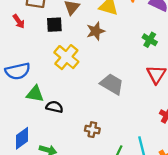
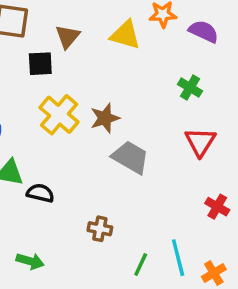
brown star: (96, 31) -> (105, 118), moved

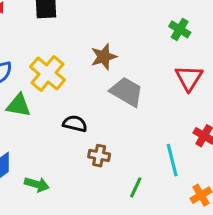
yellow cross: (59, 115) -> (47, 73), moved
black semicircle: (40, 193) -> (75, 124), moved
cyan line: (178, 258) -> (172, 160), moved

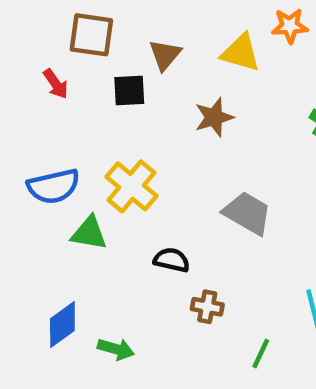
brown star: (104, 57) -> (214, 117), moved

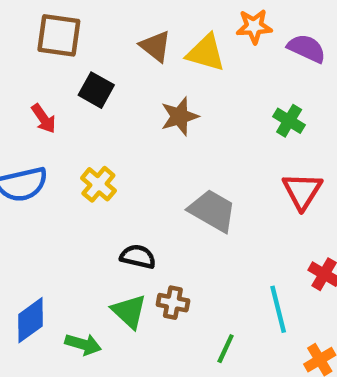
brown triangle: (165, 55) -> (155, 46), moved, turned -32
red arrow: (56, 84) -> (44, 119), moved
black square: (129, 91) -> (96, 90), turned 32
yellow cross: (131, 186) -> (98, 184), size x0.7
green triangle: (89, 233) -> (129, 311), moved, turned 33

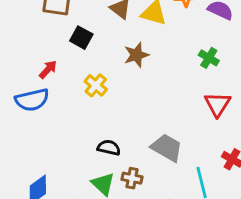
red arrow: (44, 119) -> (48, 69), moved, turned -102
yellow cross: (98, 184) -> (96, 85), moved
gray trapezoid: (212, 211) -> (167, 148), moved

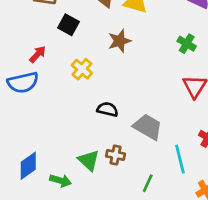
black semicircle: (109, 148) -> (107, 109), moved

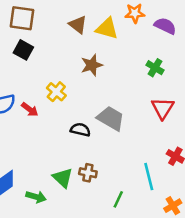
black square: (69, 25) -> (23, 50), moved
red arrow: (38, 54) -> (30, 109), moved, turned 84
gray trapezoid: (148, 127) -> (111, 118), moved

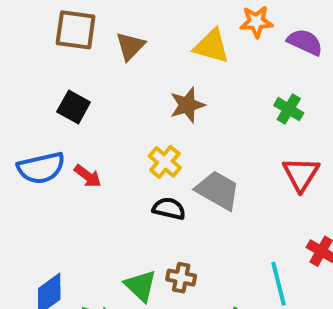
brown triangle: (78, 25) -> (130, 46), moved, turned 36
black square: (23, 50) -> (74, 107), moved
yellow cross: (56, 92) -> (165, 162), moved

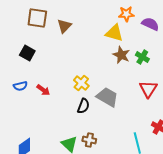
yellow triangle: (212, 46) -> (114, 33), moved
brown star: (187, 105) -> (121, 55), moved, turned -30
black square: (74, 107) -> (27, 53), moved
blue semicircle: (41, 168) -> (20, 86), size x0.6
black semicircle: (169, 209) -> (83, 106), turned 98

